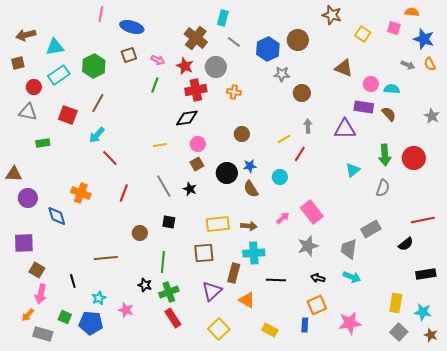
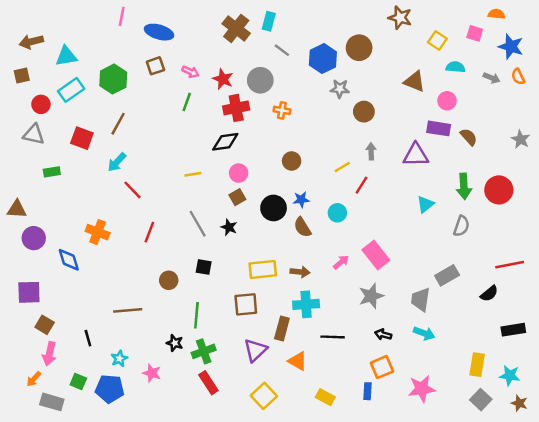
brown cross: (196, 38) -> (236, 28), moved
cyan semicircle: (392, 89) -> (455, 67), moved

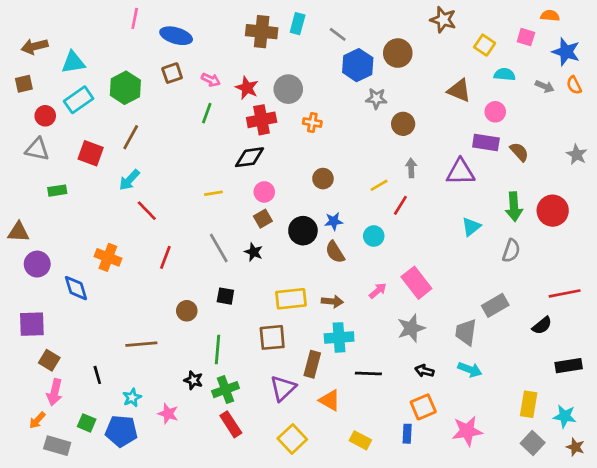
brown cross: (236, 28) -> (262, 32), turned -32
gray line: (282, 50) -> (338, 34), moved

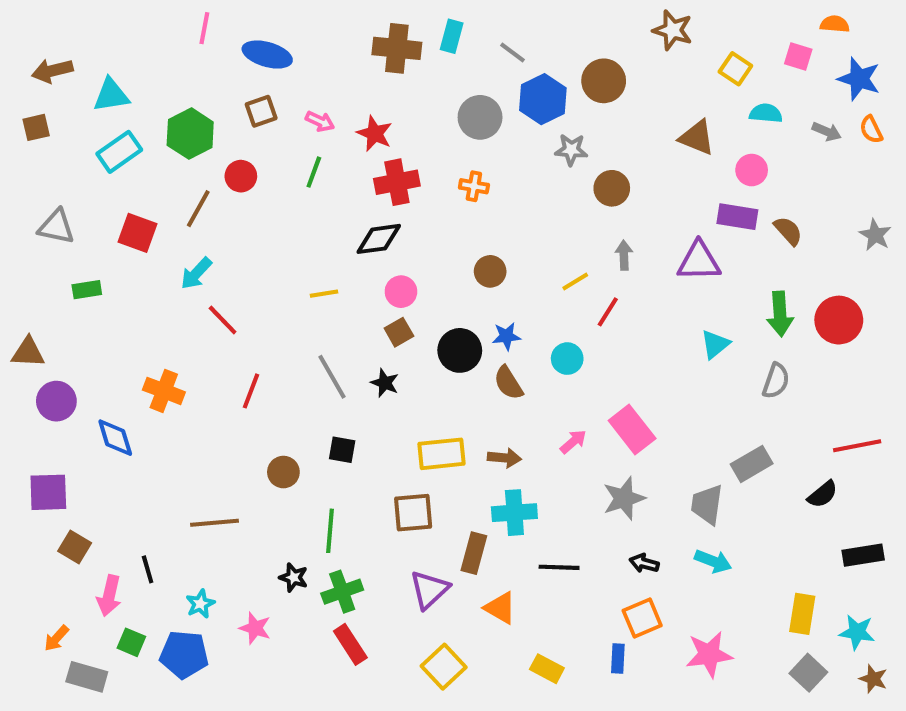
gray circle: (288, 89) -> (480, 117), moved
red circle: (45, 116) -> (241, 176), moved
pink arrow: (55, 392) -> (109, 596), moved

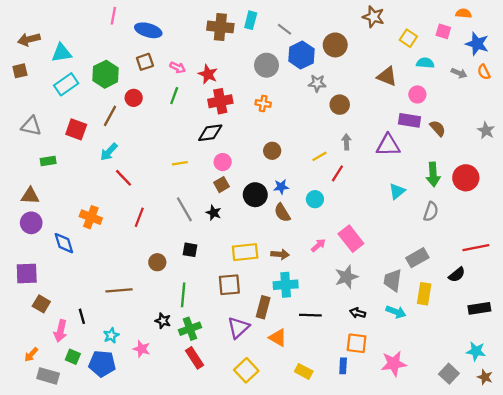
brown triangle: (28, 352) -> (30, 196), moved
yellow rectangle: (802, 614) -> (424, 294), moved
orange square: (642, 618) -> (357, 343), turned 30

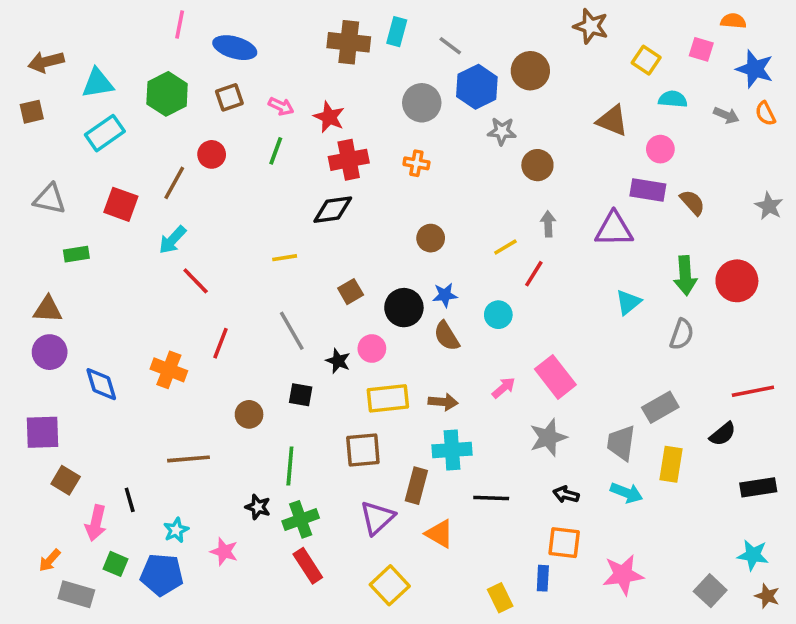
green hexagon: (106, 74) -> (167, 94), moved
pink circle: (223, 162) -> (372, 349), moved
black star: (214, 213) -> (338, 361), moved
orange cross: (91, 217) -> (169, 370), moved
yellow rectangle: (304, 371) -> (500, 598), moved, turned 36

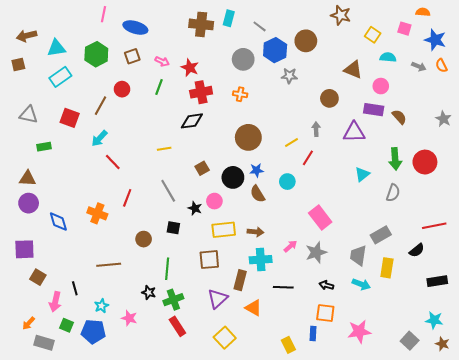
brown circle: (537, 165) -> (329, 98), moved
brown circle: (431, 238) -> (248, 137), size x1.6
pink arrow: (504, 388) -> (290, 246), moved

